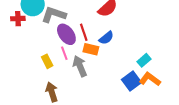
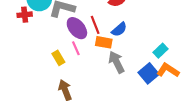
gray arrow: (80, 66) -> (116, 62), moved

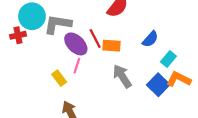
blue semicircle: (119, 29) -> (150, 39), moved
orange rectangle: (104, 42) -> (112, 46), moved
pink line: (76, 48) -> (77, 66), turned 48

